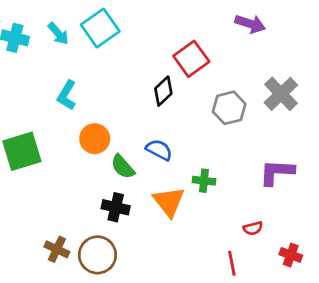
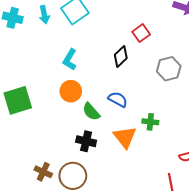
cyan arrow: (58, 34) -> (44, 15), turned 30
red square: (191, 59) -> (141, 33), size x0.7
cyan L-shape: (67, 95) -> (70, 60), moved

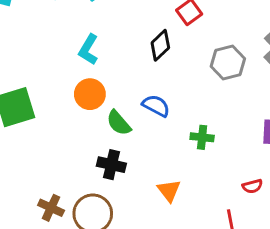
orange triangle: (125, 137) -> (169, 191), moved, size x0.7

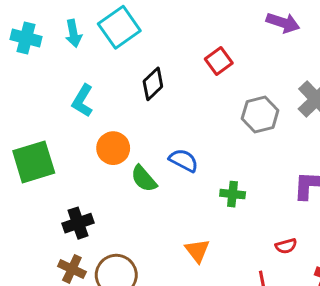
black diamond: (160, 45) -> (153, 84), moved
cyan L-shape: (88, 50) -> (83, 101), moved
black cross: (111, 165) -> (78, 223), moved, turned -32

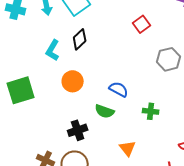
black diamond: (153, 84) -> (80, 39), moved
green semicircle: (144, 179) -> (105, 111), moved, turned -30
black cross: (78, 223) -> (78, 130), moved

